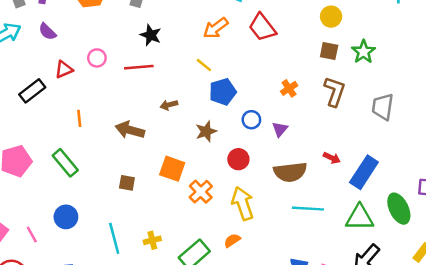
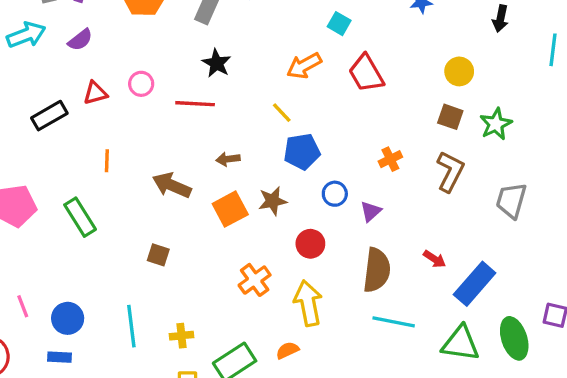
purple semicircle: (47, 32) -> (80, 40), turned -90
orange square: (172, 169) -> (230, 209), moved, turned 35
brown semicircle: (290, 172) -> (377, 270), turned -84
blue circle: (66, 217) -> (68, 318), moved

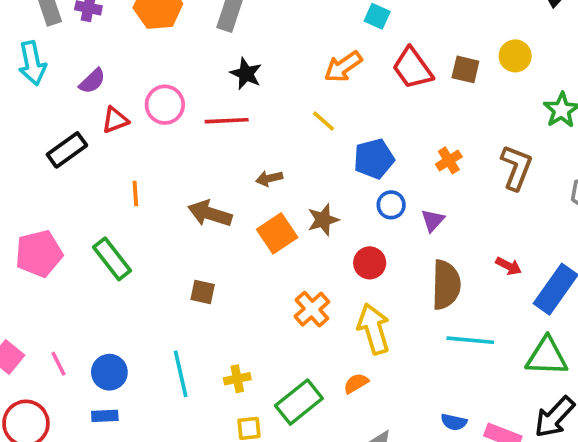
cyan arrow: (26, 35) -> (32, 63), turned 105
purple semicircle: (80, 40) -> (92, 81), moved
pink circle: (141, 84) -> (165, 105), size x1.4
brown square: (450, 117) -> (465, 69), moved
blue pentagon: (302, 152) -> (374, 159), moved

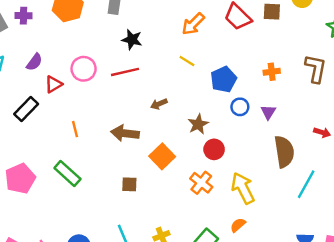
orange cross: (449, 160) -> (272, 72), turned 35
orange square: (277, 233) -> (162, 156), moved
red circle: (370, 263) -> (214, 149), moved
cyan line: (470, 340) -> (306, 184), turned -56

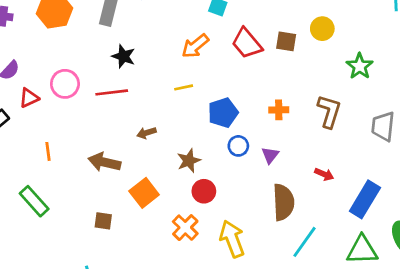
yellow line: (187, 61) -> (184, 87), turned -49
red arrow: (322, 132) -> (324, 174), moved

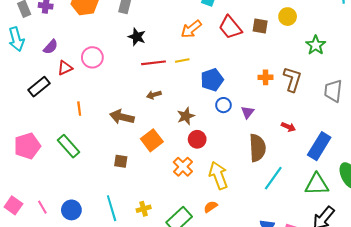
red line: (112, 92) -> (153, 63), moved
orange cross: (279, 110) -> (266, 77), moved

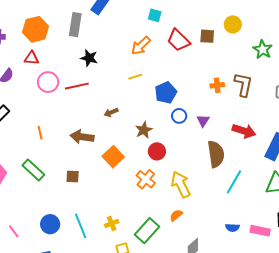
red line: (153, 63) -> (77, 86), moved
red triangle: (65, 68) -> (32, 58), moved, turned 35
red arrow: (288, 127) -> (244, 131), size x1.6
brown square: (121, 161) -> (73, 177), moved
blue circle: (71, 210) -> (50, 224), moved

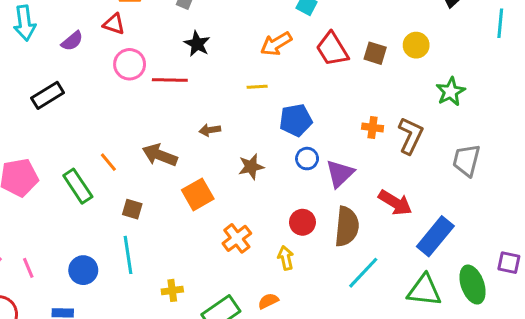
purple triangle: (203, 121) -> (340, 174), size x1.5
orange line: (40, 133) -> (108, 162), moved, turned -40
red circle: (157, 151) -> (302, 222), moved
yellow arrow: (181, 184) -> (286, 258), size x0.6
cyan line: (81, 226) -> (128, 255), moved

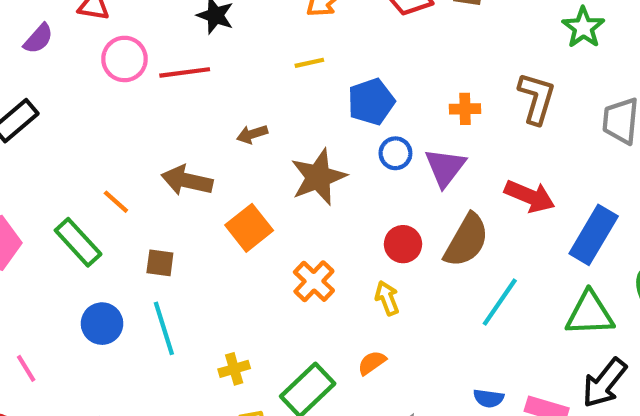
orange cross: (373, 127) -> (465, 109), moved
brown star: (251, 167) -> (318, 177), size x1.5
brown semicircle: (347, 226) -> (466, 240), turned 33
blue circle: (83, 270) -> (102, 324), moved

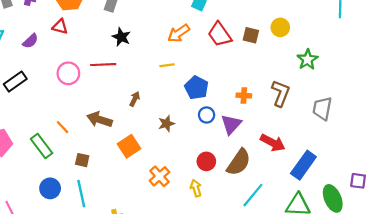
pink circle: (124, 59) -> (68, 73), moved
blue pentagon: (371, 102) -> (197, 88), turned -30
brown arrow: (252, 134) -> (135, 99), turned 128
brown star: (318, 177) -> (166, 124), size x0.6

